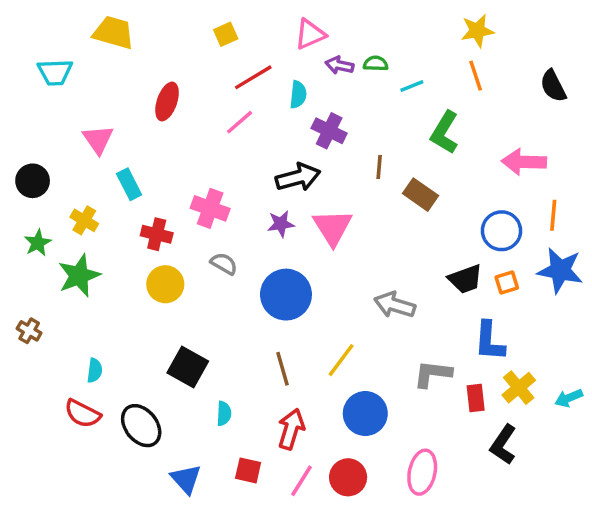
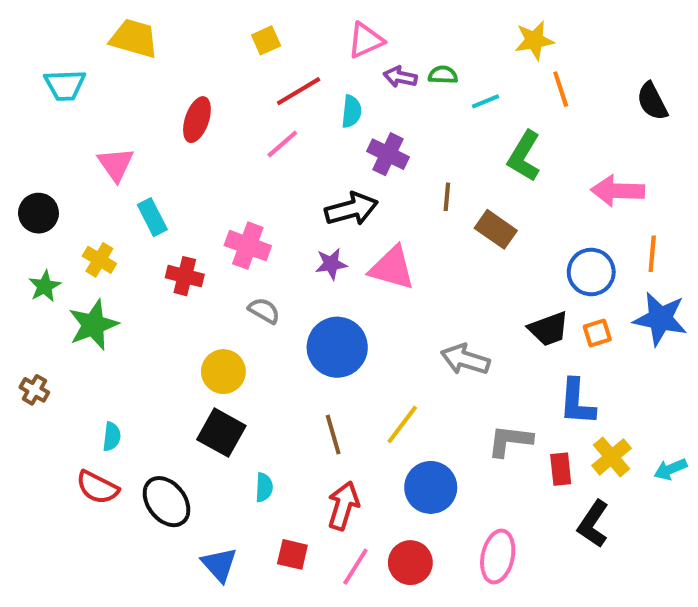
yellow star: (477, 31) -> (534, 40), moved
pink triangle: (333, 227) -> (392, 268), turned -42
yellow circle: (165, 284) -> (223, 372), moved

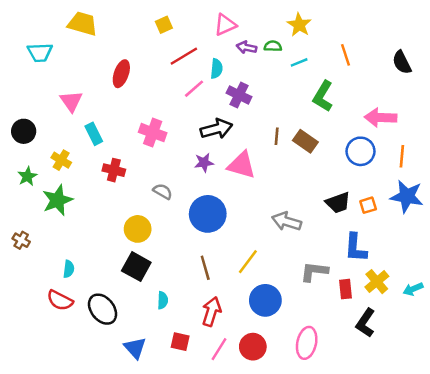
yellow star: (534, 40) -> (299, 25), moved, turned -30
pink line: (282, 144) -> (194, 89), moved
brown line: (447, 197) -> (277, 136), moved
pink cross: (248, 246) -> (153, 133), moved
blue circle: (591, 272) -> (361, 151), moved

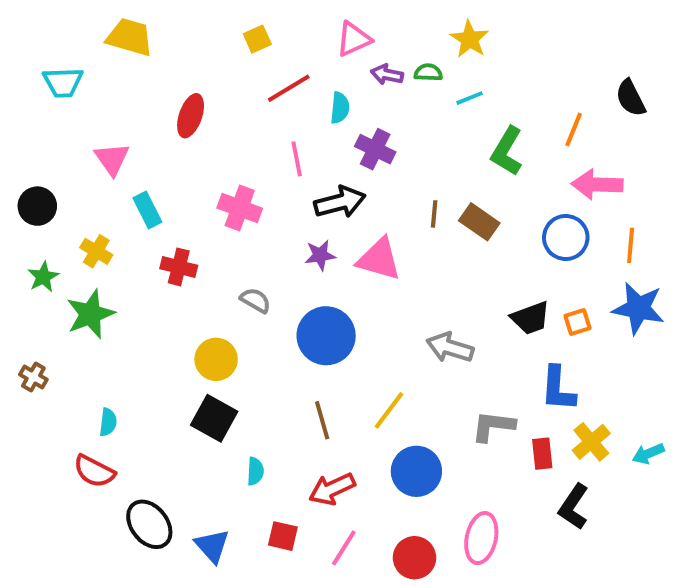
orange line: (345, 55) -> (574, 129), moved, turned 40
pink line: (194, 89) -> (297, 159), moved, turned -60
black ellipse: (103, 309) -> (149, 524), moved
red arrow: (211, 312) -> (332, 489), turned -132
red circle: (253, 347) -> (414, 558), moved

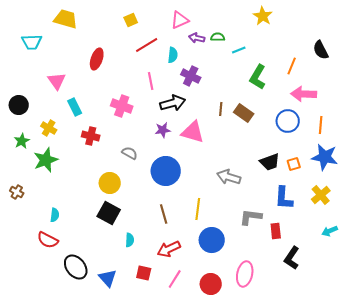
yellow star: (469, 39) -> (263, 16), moved
yellow line: (389, 410) -> (198, 209), turned -30
yellow cross: (591, 442) -> (321, 195), moved

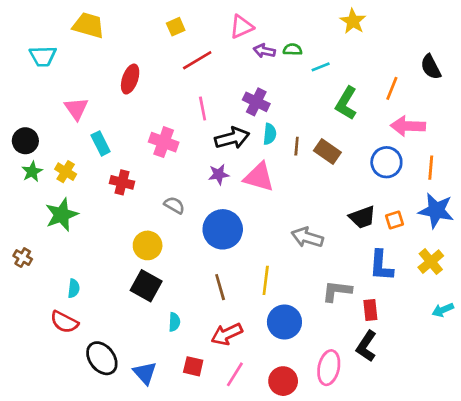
cyan semicircle: (173, 55) -> (270, 134), moved
green star: (22, 141) -> (32, 172), moved
black L-shape: (292, 258) -> (366, 346), moved

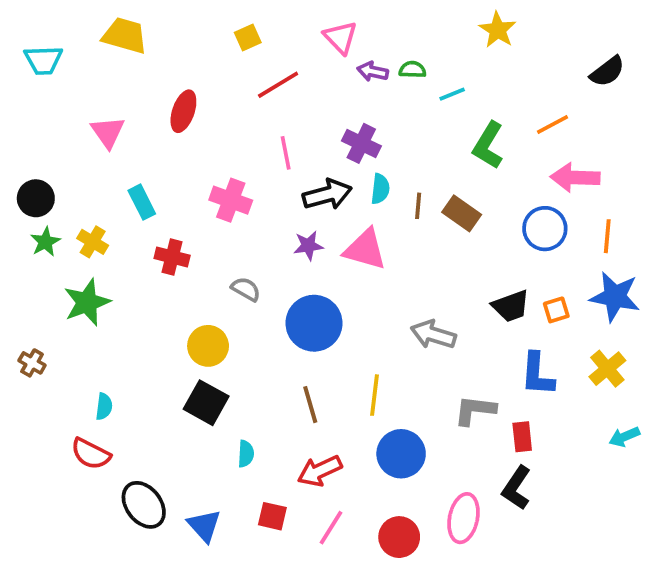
pink triangle: (241, 27) -> (340, 37), turned -50
cyan trapezoid: (43, 56) -> (43, 60), moved
black semicircle: (431, 67) -> (607, 71), moved, turned -100
orange line: (392, 88) -> (552, 124), turned 40
pink triangle: (76, 109) -> (108, 132), moved

